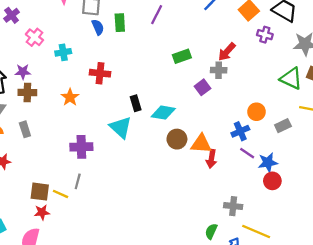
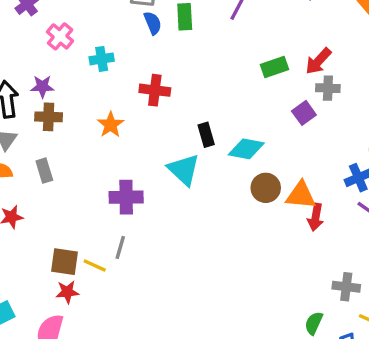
red arrow: (227, 52) -> (318, 61), moved

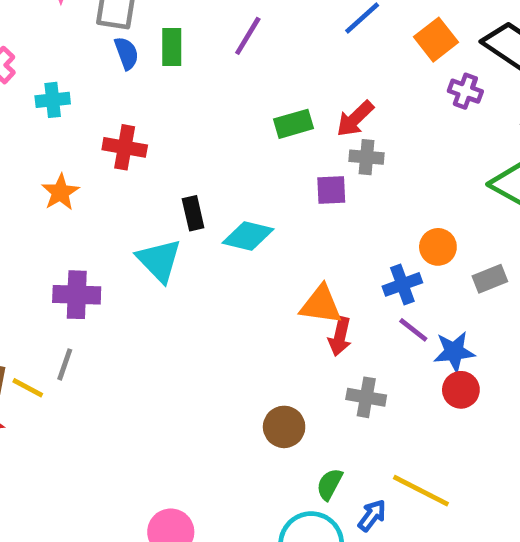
purple square: (304, 113) -> (331, 190), turned 30
brown circle: (266, 188) -> (284, 427), moved
gray cross: (346, 287) -> (366, 397), moved

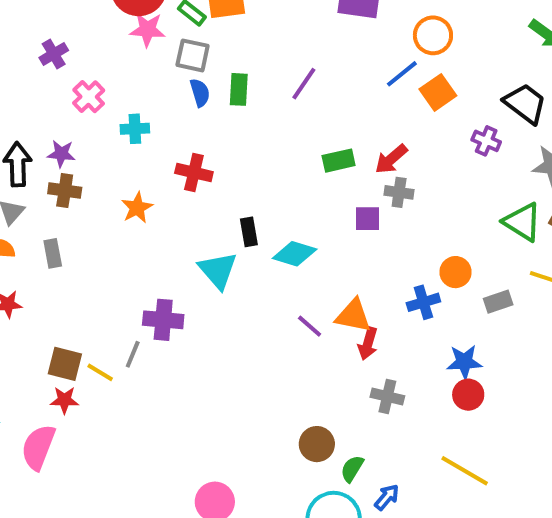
orange square: (436, 40) -> (438, 92), moved
purple cross: (77, 295) -> (163, 320), moved
purple line: (413, 330) -> (310, 326), moved
brown circle: (284, 427) -> (317, 444), moved
yellow line: (421, 491) -> (465, 471), moved

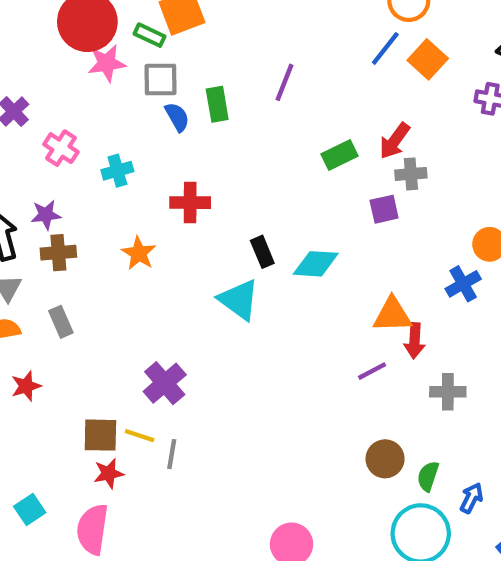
purple cross: (163, 320) -> (165, 383), moved, turned -33
purple line: (310, 326) -> (372, 371), moved, turned -56
gray line: (133, 354) -> (172, 454), moved

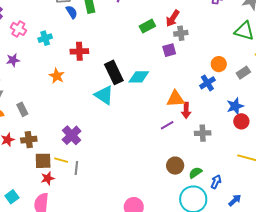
black rectangle: (262, 252) -> (114, 72), size x1.6
brown cross: (58, 253) -> (29, 140), moved
green semicircle: (428, 476) -> (195, 173), turned 40

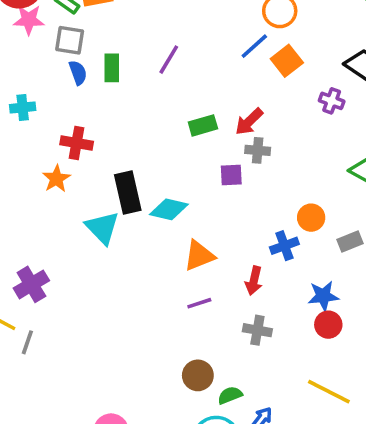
orange star: (57, 76) -> (56, 179), moved
orange triangle: (175, 99) -> (199, 256), moved, turned -30
red arrow: (186, 110) -> (254, 281), moved

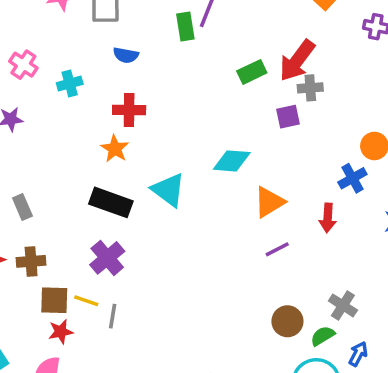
green rectangle: (112, 68) -> (185, 26), moved
blue semicircle: (78, 73) -> (126, 55), moved, turned 130
red arrow: (249, 122) -> (297, 61), size x1.4
black rectangle: (128, 192) -> (111, 202), moved, turned -48
gray cross: (257, 330) -> (343, 305), moved, turned 32

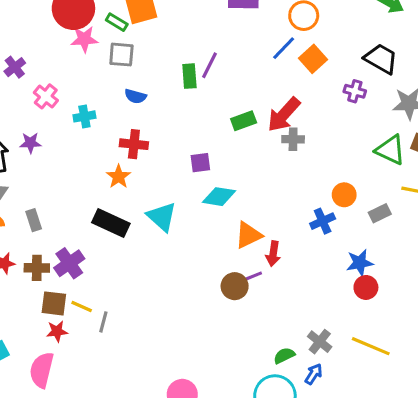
purple square: (288, 117) -> (200, 163), moved
red arrow: (328, 218) -> (273, 254), moved
purple cross: (107, 258) -> (69, 263), moved
gray cross: (343, 305) -> (320, 342), moved
brown circle: (287, 321) -> (235, 286), moved

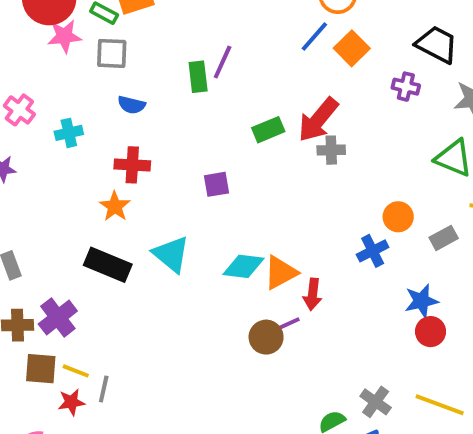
cyan diamond: (219, 197) -> (243, 266), moved
red star: (57, 331) -> (71, 402), moved

